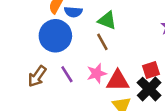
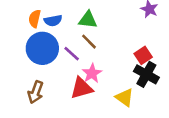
purple line: (67, 74) -> (72, 54), moved
red triangle: (118, 81) -> (82, 88), moved

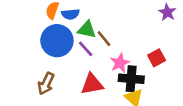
green triangle: (88, 20) -> (87, 30), moved
pink star: (92, 73) -> (120, 63), moved
black cross: (146, 74) -> (131, 79), moved, turned -30

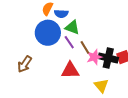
brown line: (104, 39) -> (85, 47), moved
black cross: (131, 79) -> (108, 58), moved
brown arrow: (46, 84) -> (25, 64), moved

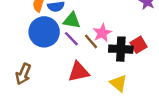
pink star: (94, 57) -> (102, 33), moved

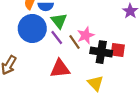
green triangle: (72, 20) -> (59, 21), turned 36
red square: (138, 45) -> (118, 50), turned 32

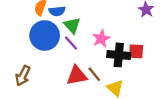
brown line: (74, 42) -> (94, 74), moved

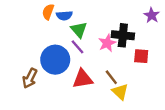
blue circle: (45, 35) -> (55, 60), moved
black cross: (119, 55) -> (123, 35), moved
brown line: (94, 74) -> (111, 77), moved

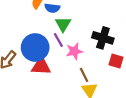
pink star: (107, 43) -> (74, 51), moved
red triangle: (83, 79) -> (41, 66), moved

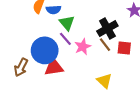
black cross: (103, 38) -> (107, 29), turned -36
brown line: (84, 75) -> (105, 45), moved

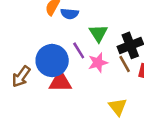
green triangle: (67, 23) -> (98, 33), moved

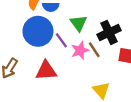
blue circle: (52, 61) -> (38, 31), moved
brown line: (125, 64) -> (94, 50), moved

